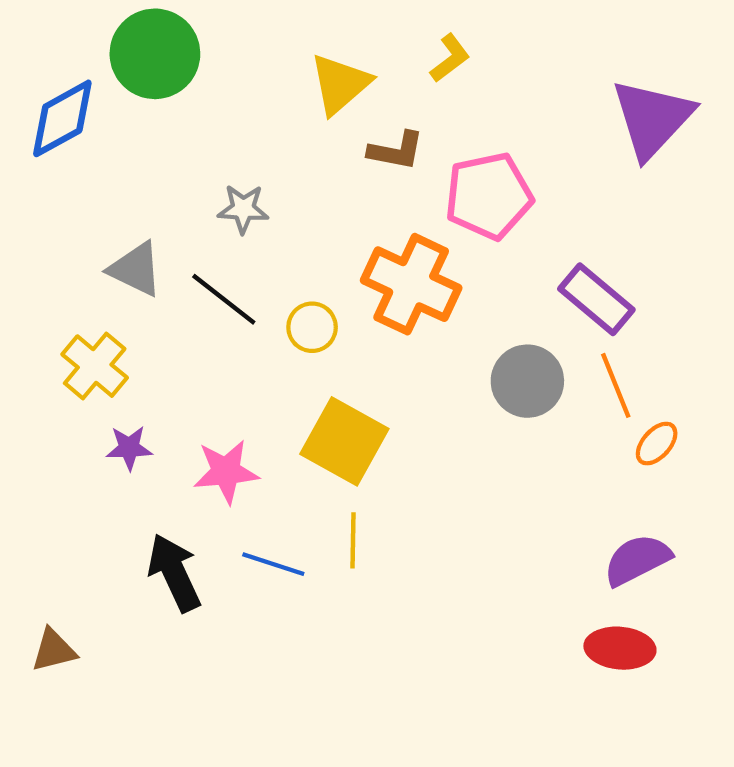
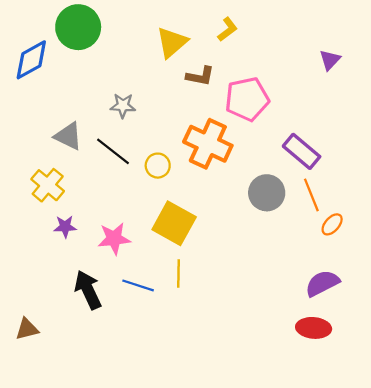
purple triangle: (652, 118) -> (330, 60), size x0.5

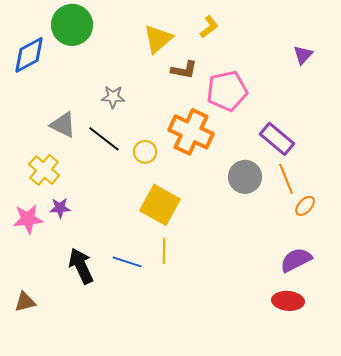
pink star: (114, 239) -> (28, 219), moved

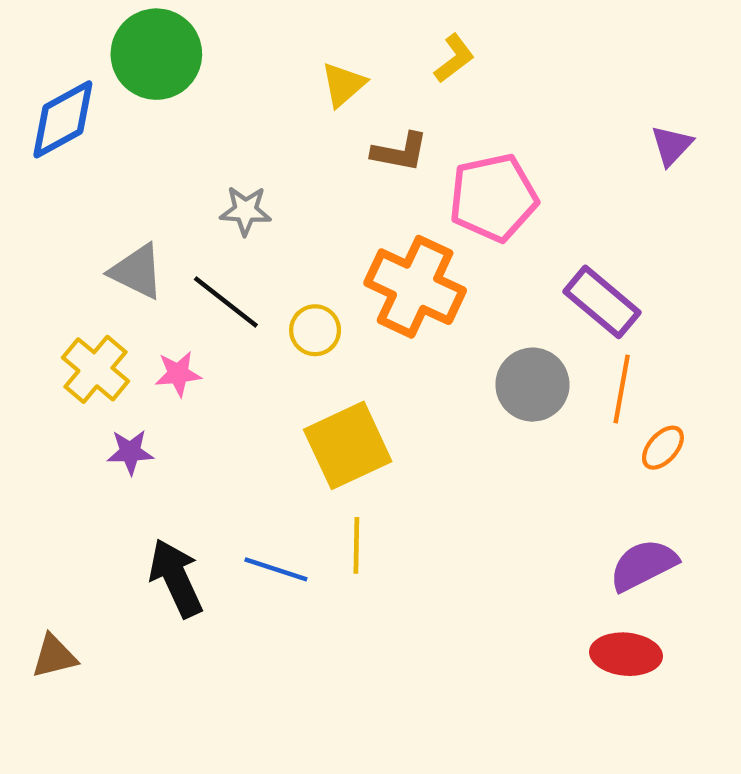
yellow triangle: (158, 39) -> (343, 85), size x0.7
purple triangle: (303, 55) -> (672, 145), moved
orange line: (286, 179) -> (622, 389), turned 32
yellow square: (160, 205) -> (348, 445), turned 36
pink star: (28, 219) -> (178, 374), moved, size x0.7

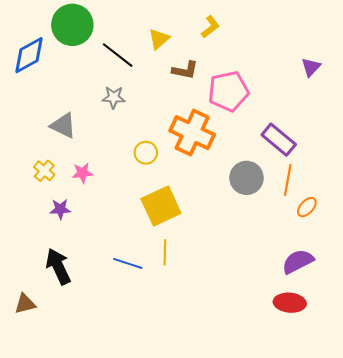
black line: (226, 302) -> (118, 55), moved
yellow cross: (95, 369) -> (44, 171), size x0.7
black arrow: (176, 578) -> (58, 266), moved

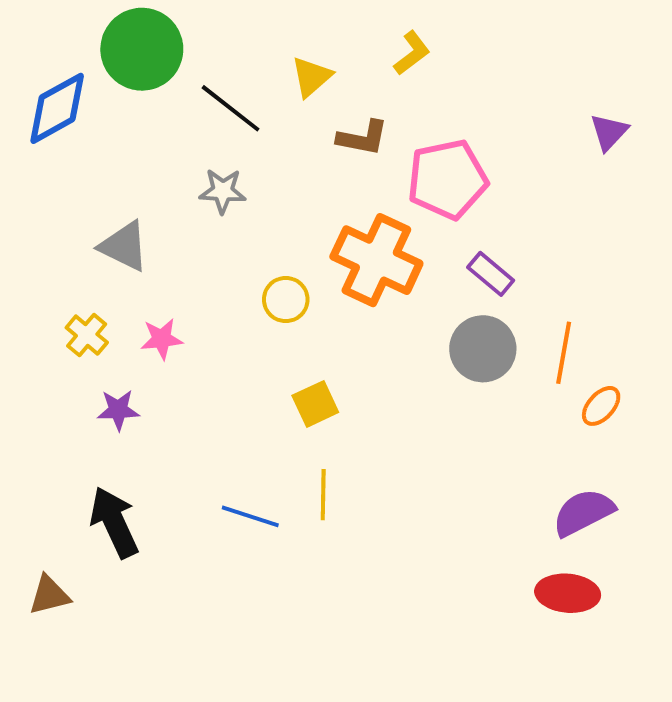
purple rectangle: (279, 140) -> (491, 274), moved, size x0.7
yellow square: (161, 206) -> (315, 404), size x0.6

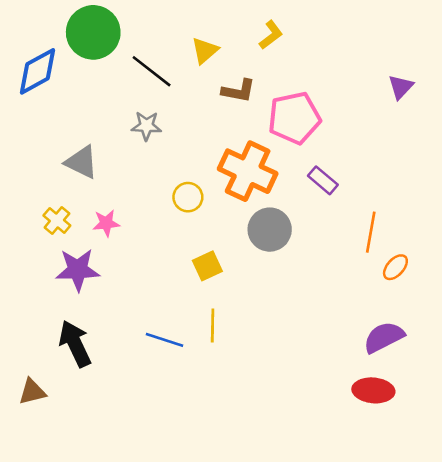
gray circle: (483, 349) -> (270, 230), moved
purple star: (118, 410) -> (78, 270), size x1.6

